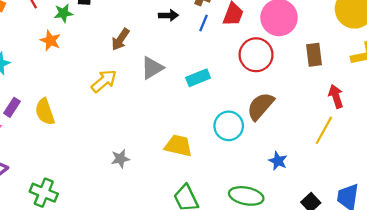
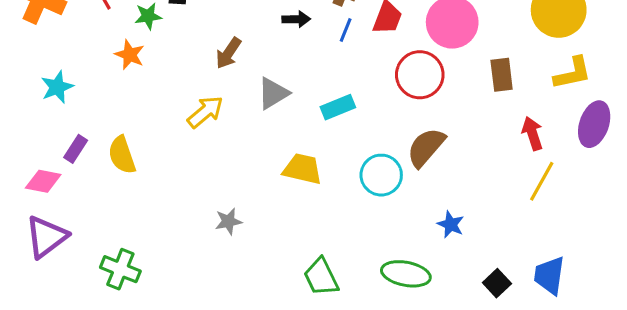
yellow line: (324, 130) -> (542, 181), moved
yellow trapezoid: (178, 146) -> (302, 169), moved

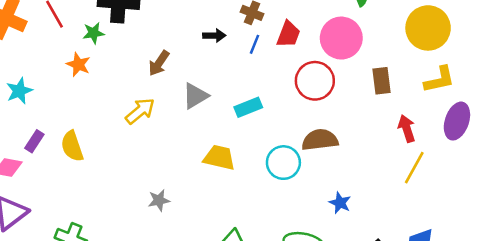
brown semicircle: (426, 147) -> (320, 140), turned 42

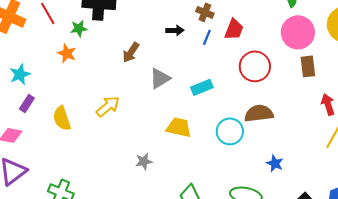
pink circle: (341, 38) -> (298, 32), moved
yellow arrow: (140, 111) -> (108, 106), moved
purple rectangle: (34, 141) -> (27, 103), moved
gray star: (159, 200) -> (144, 161), moved

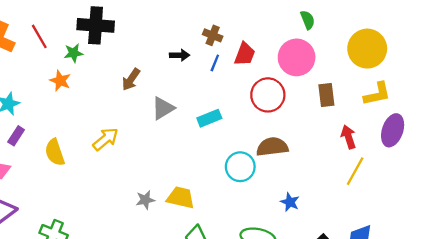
pink circle: (298, 32) -> (297, 57), moved
yellow trapezoid: (179, 127) -> (181, 198), moved

